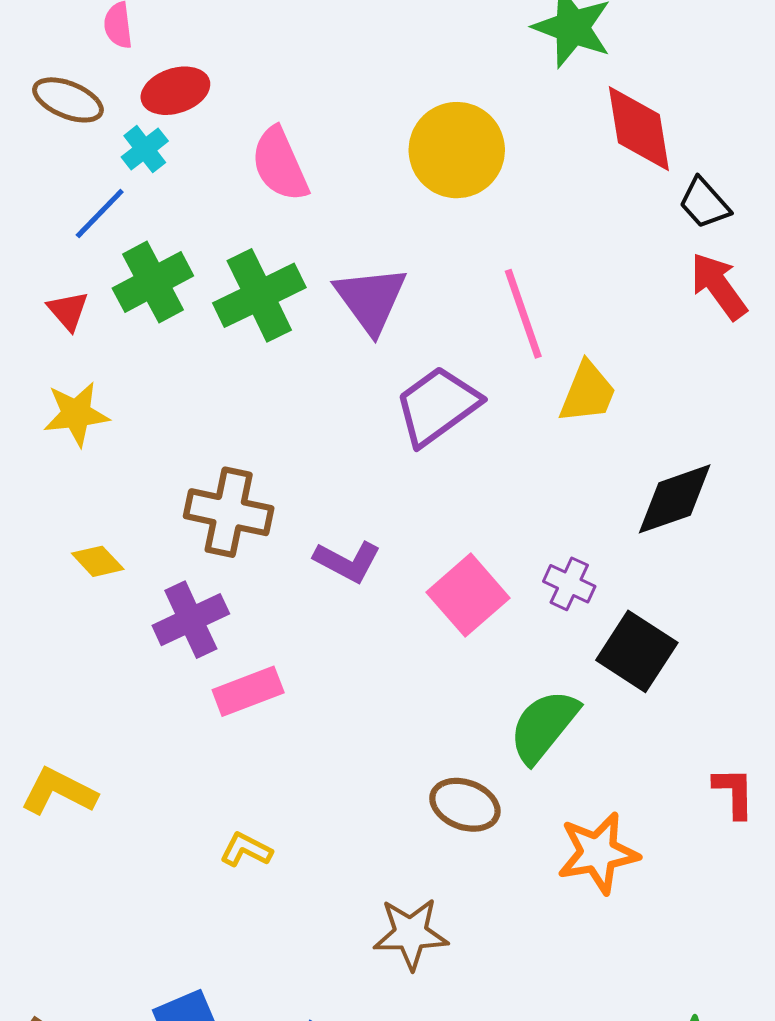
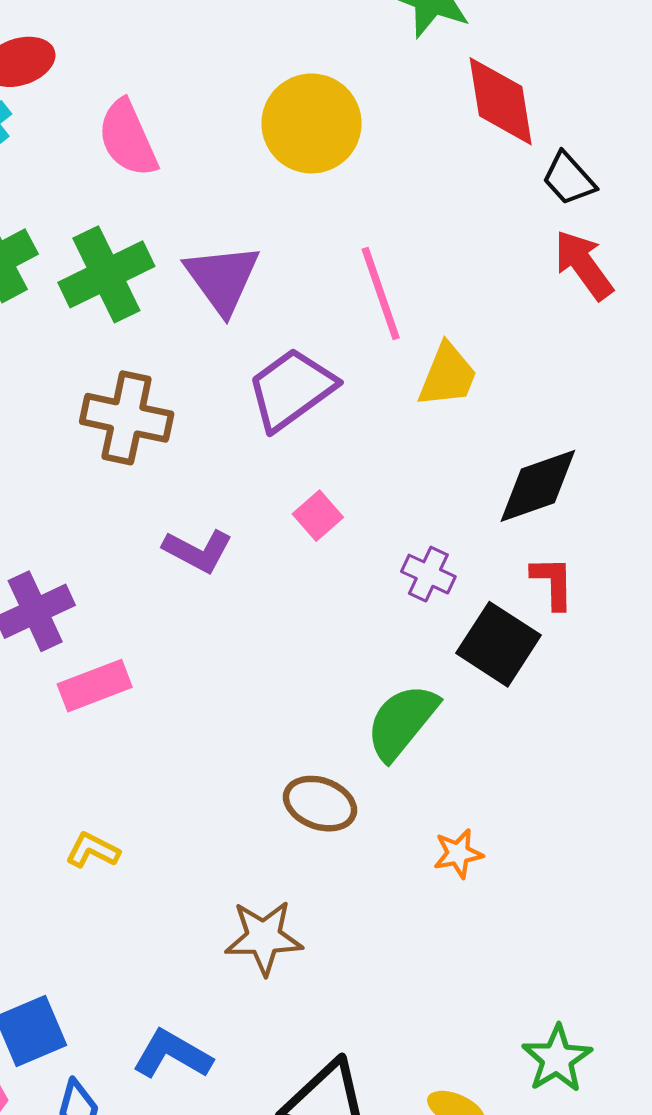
brown cross: (229, 512) -> (127, 418), moved
pink square: (468, 595) -> (318, 516), moved, size x0.6
red L-shape: (734, 793) -> (553, 583), moved
orange star: (598, 853) -> (458, 854), size x0.6

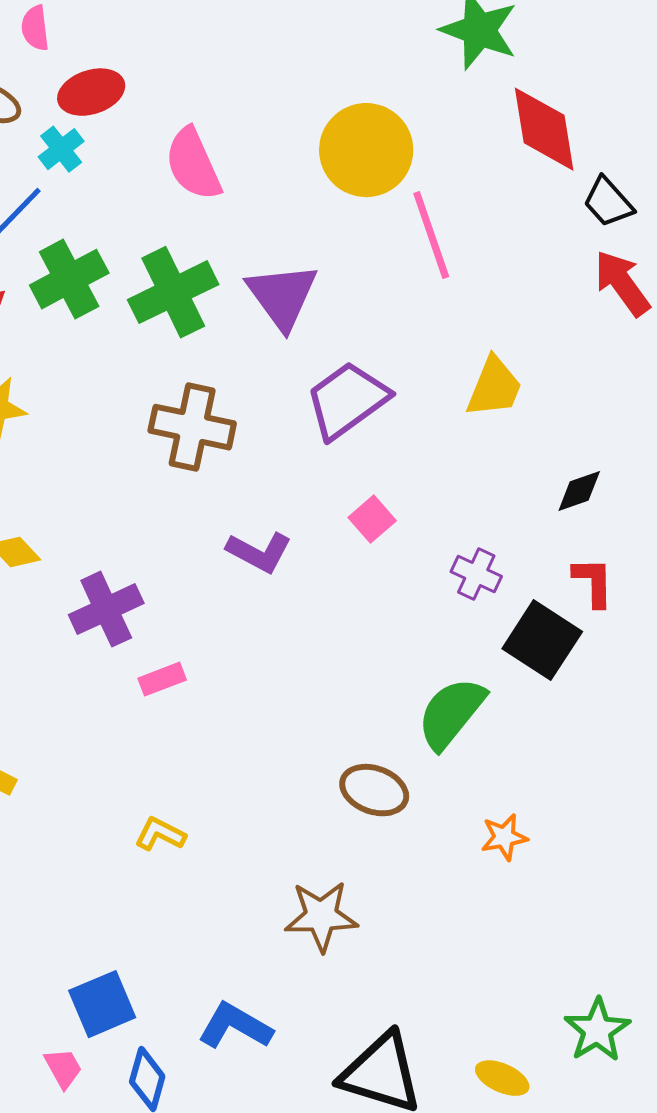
pink line: (381, 294) -> (431, 235), moved
black diamond: (538, 486) -> (579, 491), size x0.6
pink rectangle: (95, 686) -> (162, 679), size x0.7

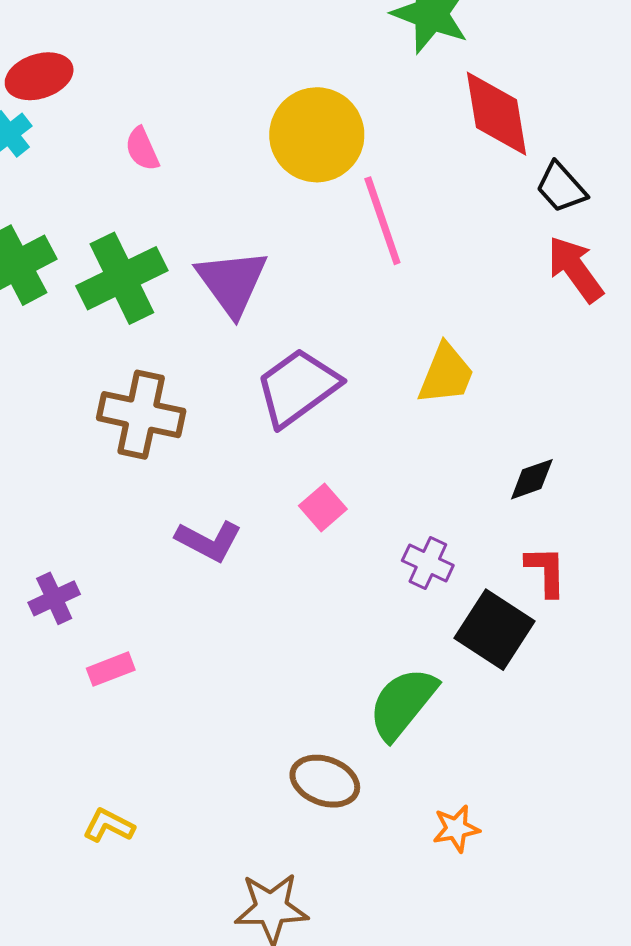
pink semicircle: (193, 164) -> (142, 149), size x0.6
purple cross: (106, 609) -> (54, 598), size x0.7

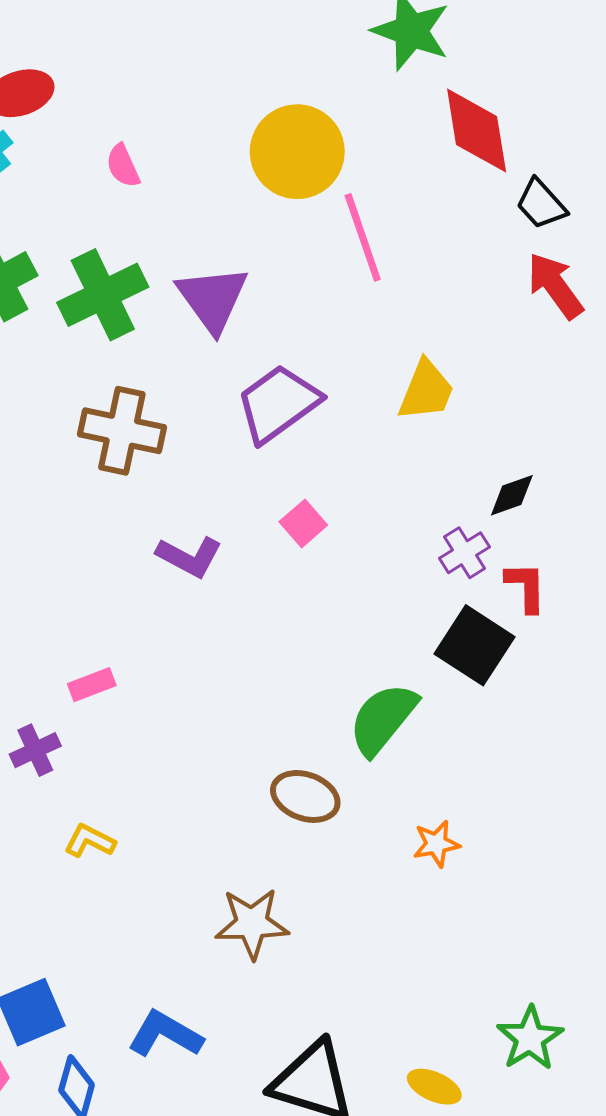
purple cross: (428, 563) -> (464, 553), moved, turned 33
purple cross: (54, 598) -> (35, 750), moved

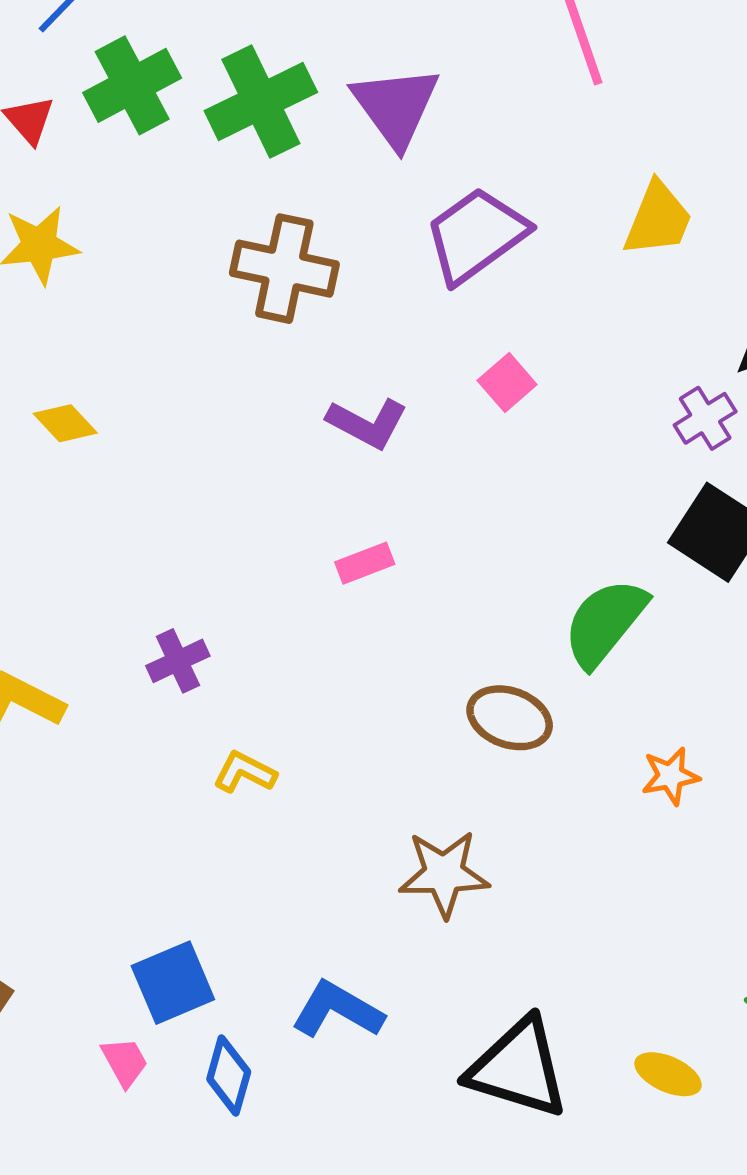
pink rectangle: (92, 685) -> (365, 563), moved

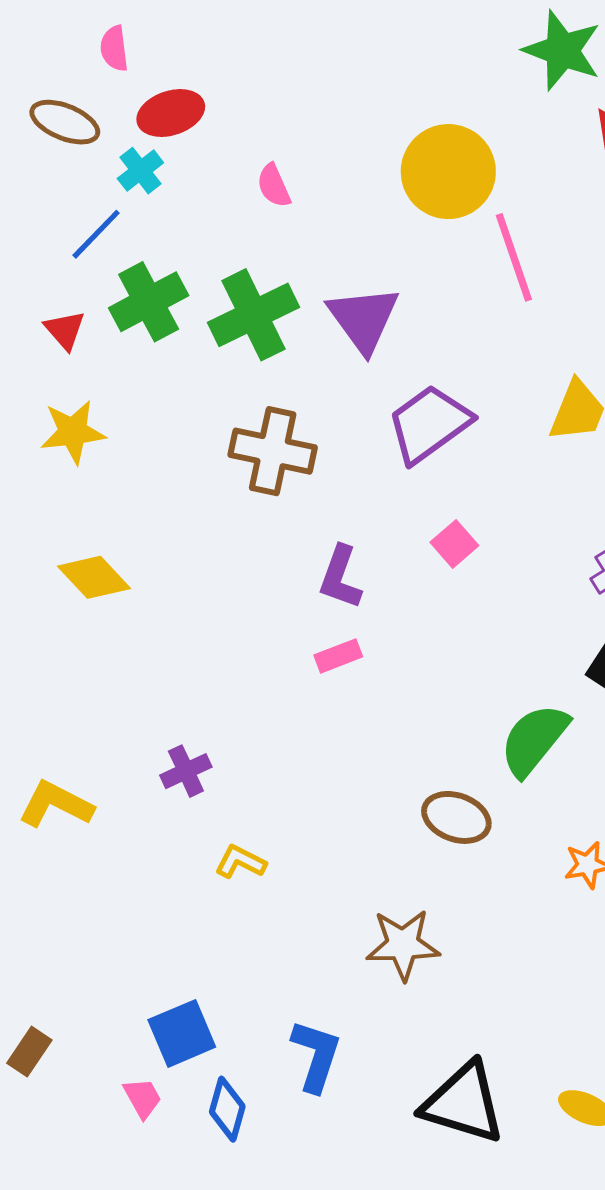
yellow diamond: (65, 423) -> (94, 577), size x1.4
purple L-shape: (367, 423) -> (340, 577), turned 82
pink rectangle: (365, 563) -> (338, 656), moved
blue L-shape: (338, 1010) -> (316, 1056), turned 78

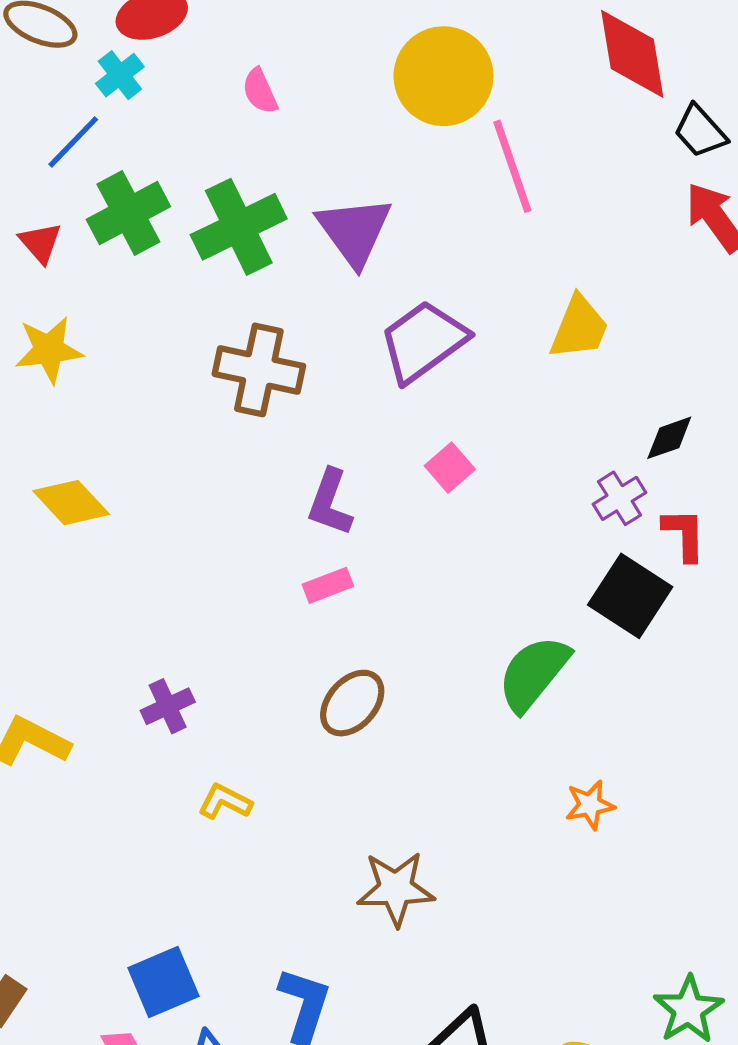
brown ellipse: (456, 817) -> (352, 703), moved, turned -68

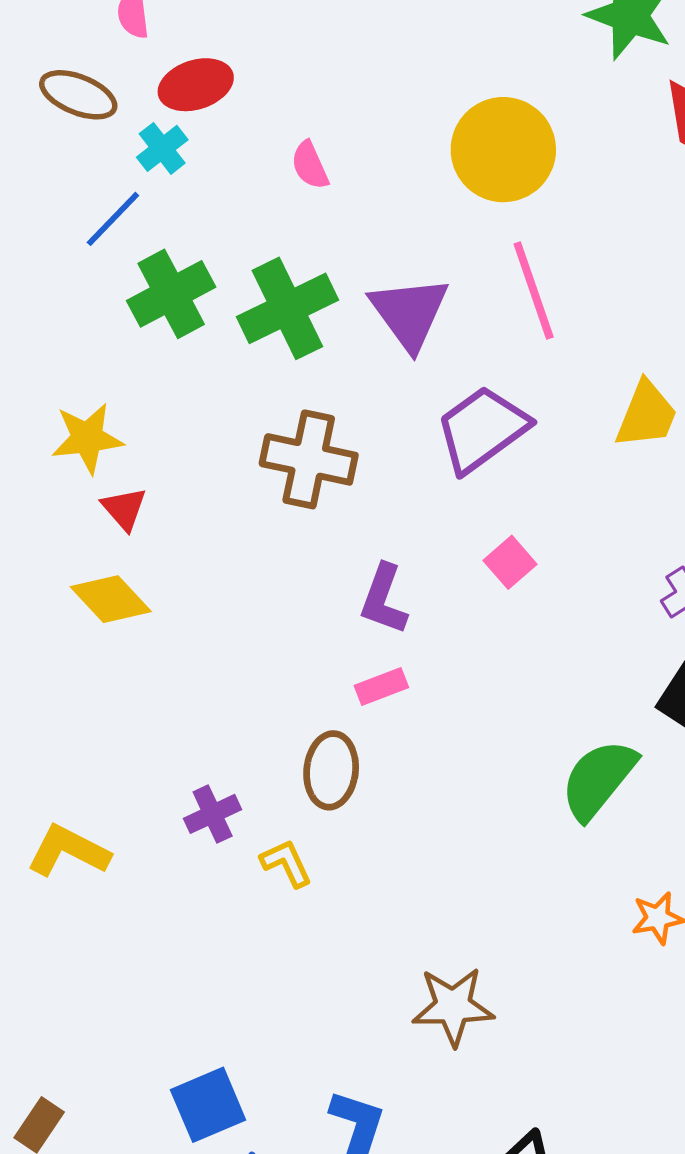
pink line: (512, 166) -> (534, 291), moved
red triangle: (40, 243) -> (124, 509), moved
brown ellipse: (352, 703) -> (331, 770), moved, turned -36
yellow L-shape: (225, 802) -> (286, 863), moved, turned 38

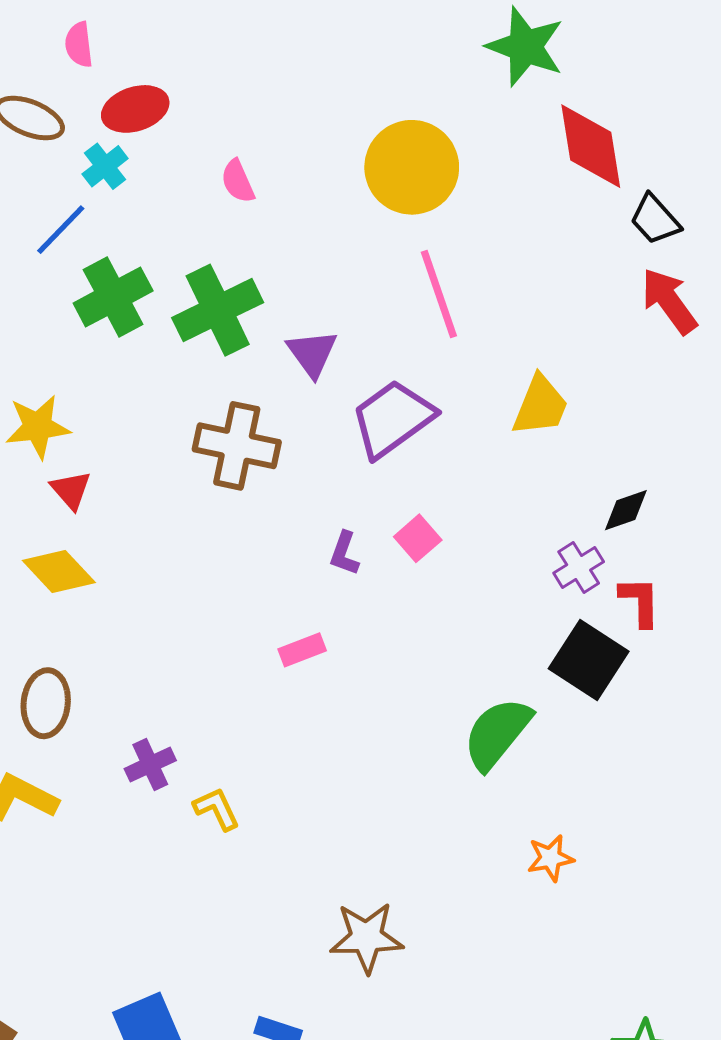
purple triangle: (409, 313) -> (312, 353), moved, size x0.7
purple L-shape: (384, 599) -> (344, 553), moved, size x0.7
brown ellipse: (331, 770) -> (46, 703), moved

